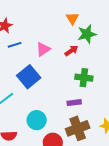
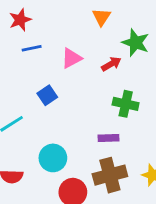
orange triangle: (72, 18) -> (101, 17), moved
green star: (87, 34) -> (136, 43), turned 30
blue square: (29, 77) -> (47, 95), size x0.6

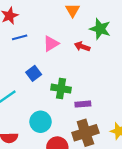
red arrow: (111, 64) -> (82, 46), turned -128
green cross: (126, 104) -> (61, 89), moved

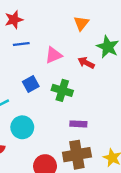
green cross: (61, 89) -> (62, 90), moved
cyan circle: (40, 122) -> (22, 127), moved

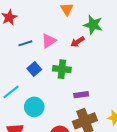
blue line: (21, 44) -> (25, 43), moved
red arrow: (86, 63) -> (77, 42), turned -48

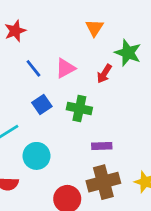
red arrow: (77, 42) -> (104, 74), turned -32
blue line: (25, 43) -> (33, 68), turned 64

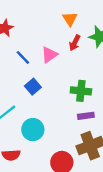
red arrow: (104, 74) -> (75, 43), moved
green cross: (79, 108) -> (81, 91), moved

